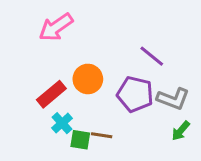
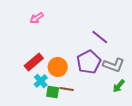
pink arrow: (56, 27) -> (37, 18), size x0.6
orange circle: (88, 79) -> (58, 67), moved
purple pentagon: (135, 94) -> (89, 62), turned 30

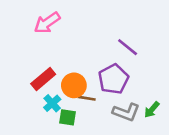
pink arrow: (37, 18) -> (47, 23), size x1.5
gray L-shape: (114, 65) -> (126, 112), moved
brown line: (67, 89) -> (87, 98), moved

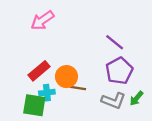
purple pentagon: (113, 79) -> (119, 71), moved
cyan cross: (52, 103) -> (47, 93), turned 35
green square: (67, 117) -> (34, 105), moved, size x1.5

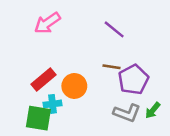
purple line: (115, 42) -> (114, 29), moved
brown line: (78, 88) -> (112, 67), moved

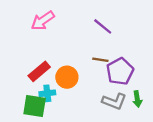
green arrow: (153, 110) -> (137, 99), turned -49

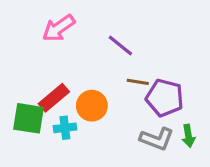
purple line: (103, 26) -> (120, 45), moved
purple pentagon: (120, 71) -> (165, 98), turned -30
green square: (35, 106) -> (29, 118), moved

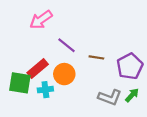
purple line: (120, 45) -> (66, 45), moved
purple pentagon: (165, 98) -> (130, 66), moved, turned 30
green arrow: (188, 136) -> (132, 95), turned -128

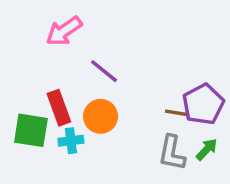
brown line: (96, 57) -> (177, 113), moved
red rectangle: (38, 68) -> (59, 108), turned -70
gray L-shape: (110, 97) -> (172, 153), turned 80

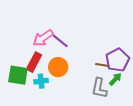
pink arrow: (64, 31) -> (43, 38), moved
red rectangle: (59, 108) -> (34, 62), turned 48
green arrow: (207, 149) -> (115, 79), moved

